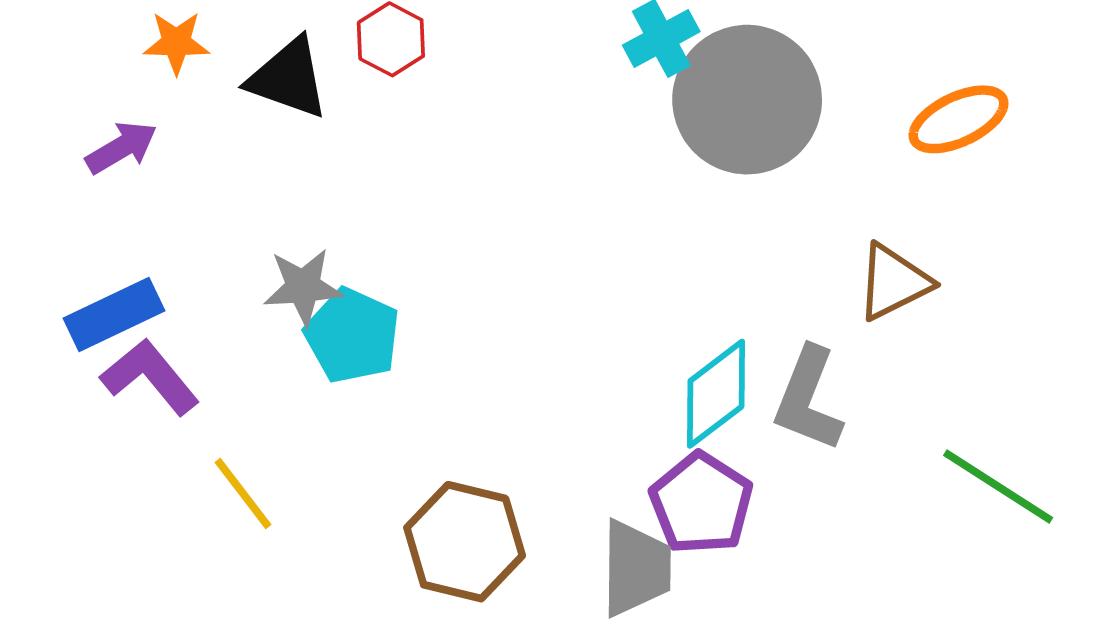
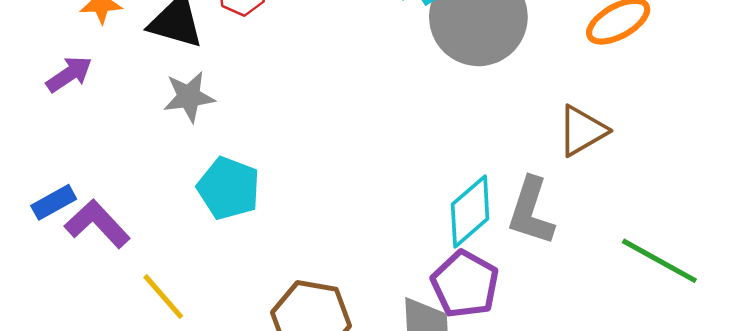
gray star: (303, 287) -> (189, 97), moved
blue rectangle: (114, 314) -> (54, 202), moved, size x0.7

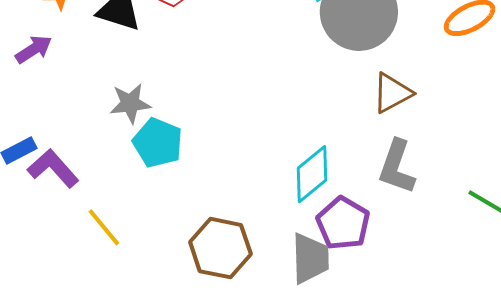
gray star: (189, 97) -> (130, 103), moved
brown triangle: (582, 131) -> (392, 93), moved
cyan diamond: (470, 211) -> (312, 174), moved

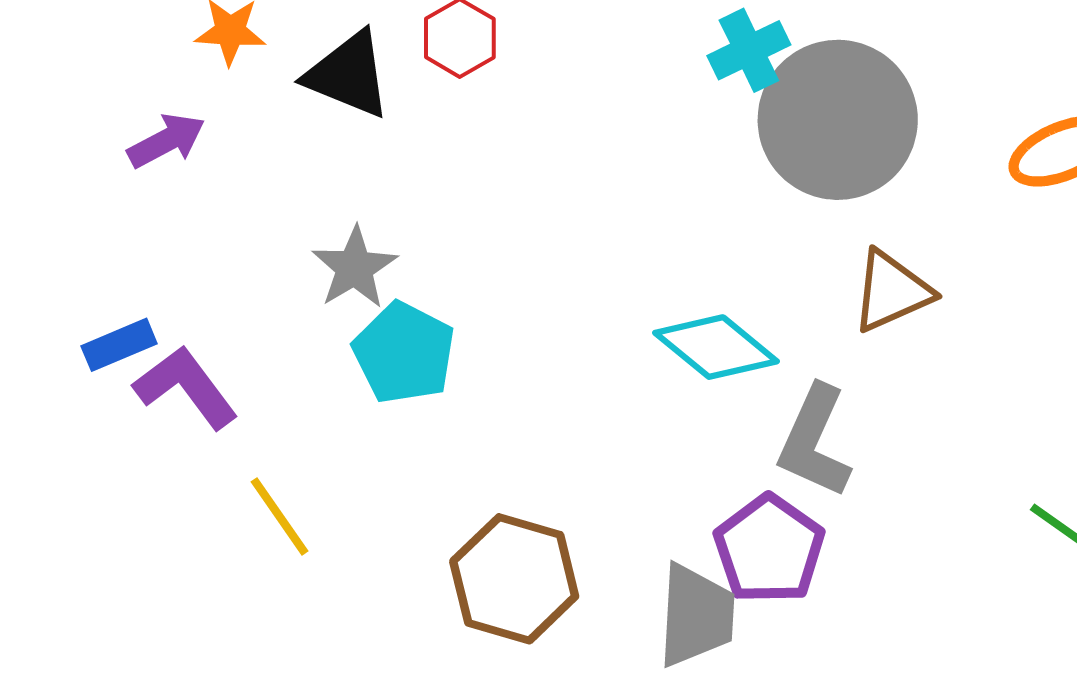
gray star: (130, 103) -> (355, 268), turned -30
gray L-shape: (397, 167) -> (815, 441), moved
cyan diamond: (312, 174) -> (716, 347), moved, turned 74

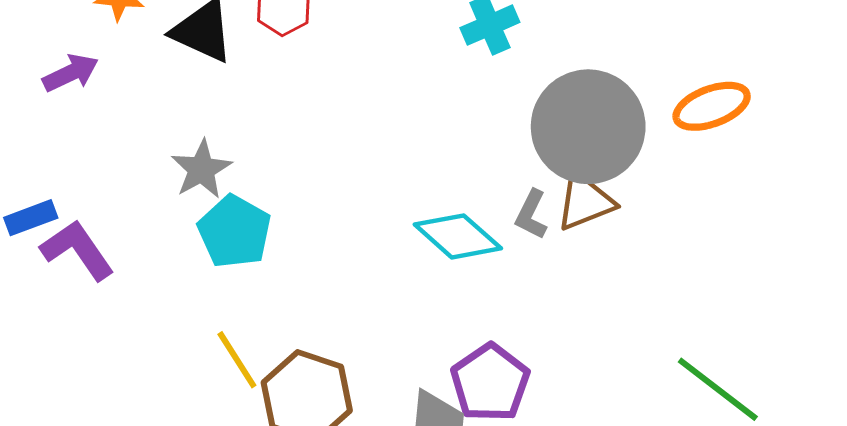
gray circle: (838, 120) -> (588, 127), moved
gray L-shape: (815, 441) -> (531, 214), moved, size x0.6
yellow line: (280, 516) -> (237, 360), moved

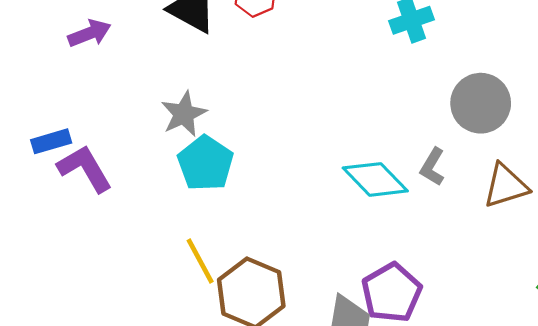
gray circle: (588, 127) -> (481, 103), size x0.7
brown triangle: (585, 202) -> (506, 186), moved

